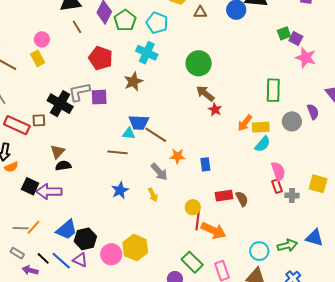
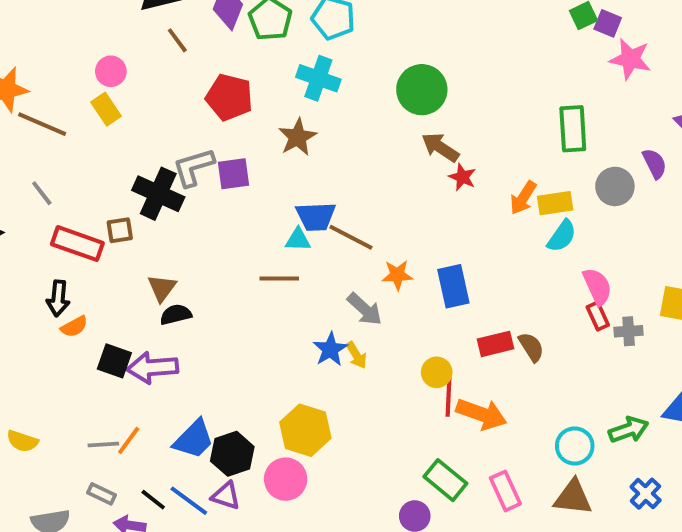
blue rectangle: (205, 164) -> (453, 286), size x1.5
blue star: (120, 190) -> (330, 349), moved
yellow hexagon: (135, 248) -> (305, 430), moved

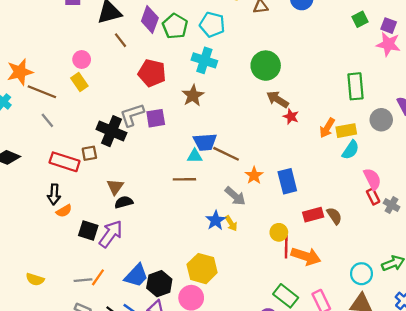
purple square: (608, 23) -> (389, 26), moved
gray line: (42, 193) -> (47, 120), moved
orange star: (397, 275) -> (254, 175), turned -30
gray cross: (629, 331) -> (392, 205), turned 35
purple arrow: (152, 368) -> (111, 234), turned 132

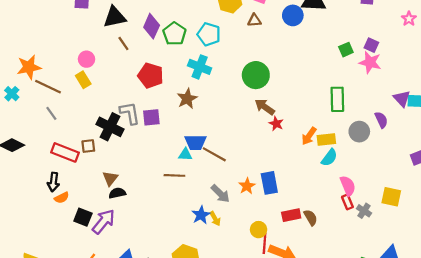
green square: (360, 19) -> (346, 50), moved
gray L-shape: (132, 115) -> (130, 113), turned 95
orange star: (254, 175) -> (247, 186), moved

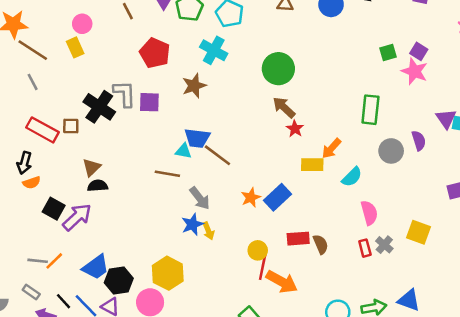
yellow rectangle: (326, 140) -> (312, 165), moved
blue rectangle: (269, 183) -> (278, 197), turned 50
gray arrow: (220, 194) -> (200, 198), moved
red rectangle: (347, 202) -> (365, 248), moved

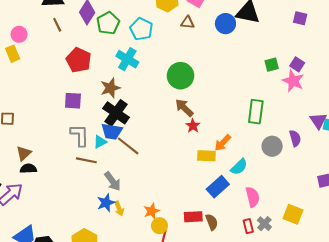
gray L-shape: (125, 94) -> (80, 135), moved
black cross: (99, 107) -> (116, 113), moved
cyan triangle: (183, 151) -> (100, 142), turned -40
blue rectangle: (278, 197) -> (218, 187), moved
orange star: (251, 198) -> (152, 211), moved

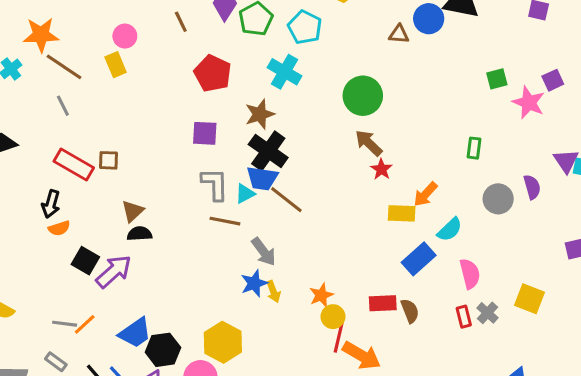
brown triangle: (188, 23) -> (399, 34), moved
purple square: (297, 64) -> (553, 80), moved, turned 32
green rectangle: (256, 112) -> (474, 148), size x0.6

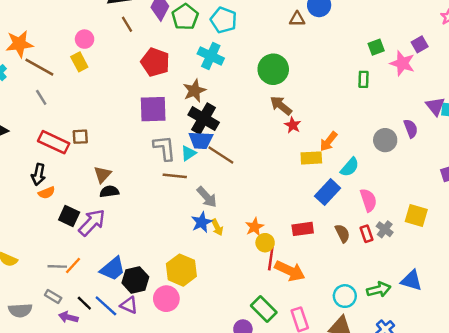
purple square: (205, 133) -> (153, 109), size x1.4
green rectangle: (474, 148) -> (363, 79), moved
brown semicircle: (410, 311) -> (342, 233), moved

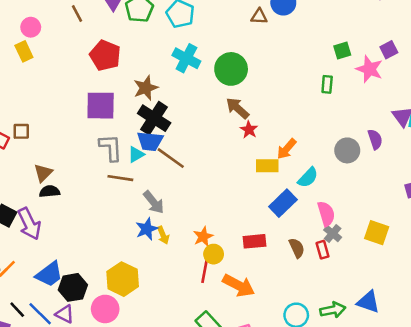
cyan cross: (211, 56) -> (186, 58), moved
purple arrow: (92, 222) -> (29, 224), turned 108
gray cross: (385, 229) -> (333, 234), moved
red line: (271, 258) -> (205, 270), moved

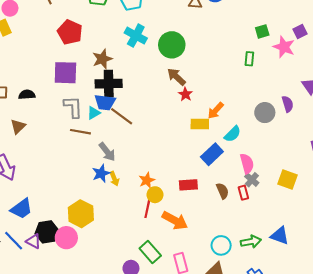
black cross: (154, 118) -> (109, 84), turned -35
black semicircle: (50, 191) -> (27, 95), moved
black hexagon: (73, 287) -> (47, 232), moved

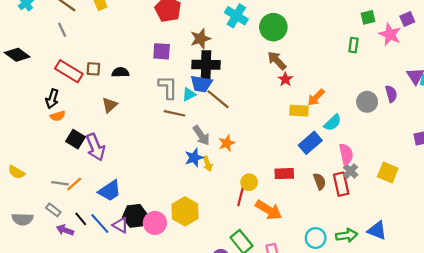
purple square: (65, 73) -> (162, 51), size x0.7
orange star: (147, 180) -> (227, 143), moved
red rectangle: (243, 193) -> (341, 184), size x1.5
yellow hexagon: (81, 214) -> (185, 211), moved

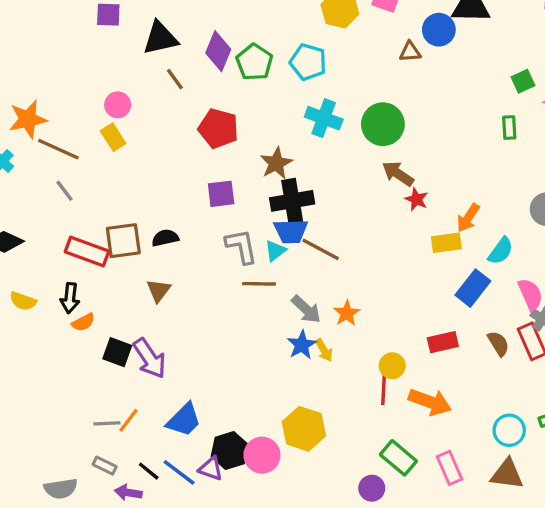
brown square: (93, 69) -> (123, 241), size x1.6
yellow semicircle: (16, 172) -> (23, 301), moved

